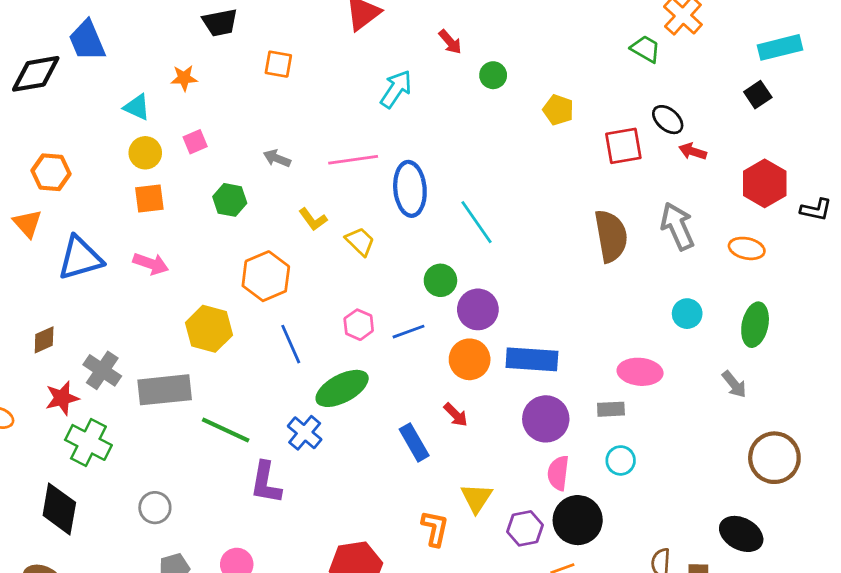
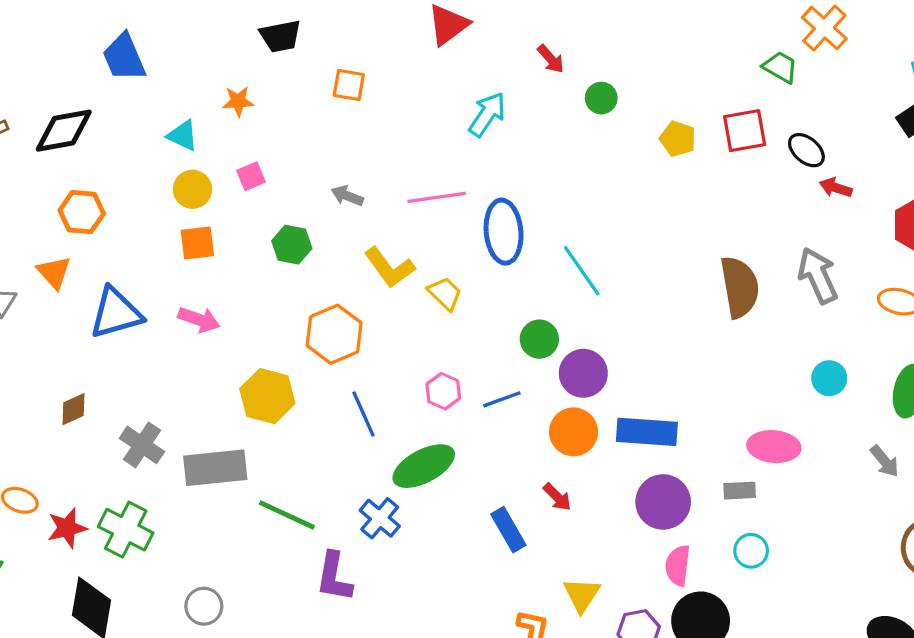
black diamond: (36, 74) -> (64, 131), moved
red square: (623, 146) -> (745, 131), moved
yellow L-shape: (313, 219) -> (390, 267), size x1.5
red star: (62, 398) -> (67, 528), moved

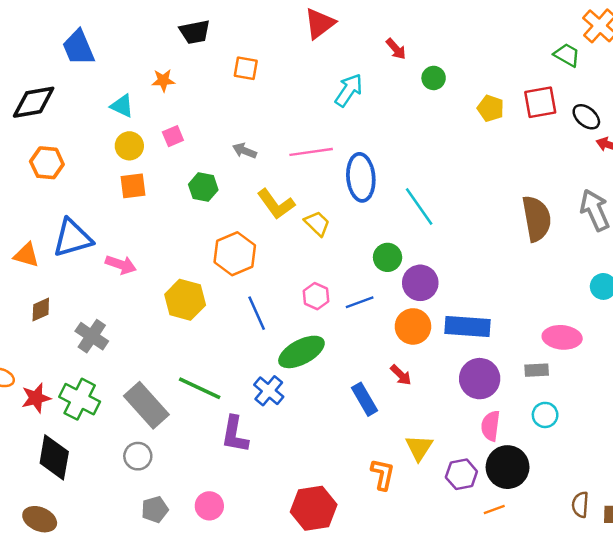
orange triangle: (54, 272) -> (26, 255), moved, turned -32
pink arrow: (199, 320) -> (121, 265), moved
gray rectangle: (215, 468) -> (146, 405), moved, turned 54

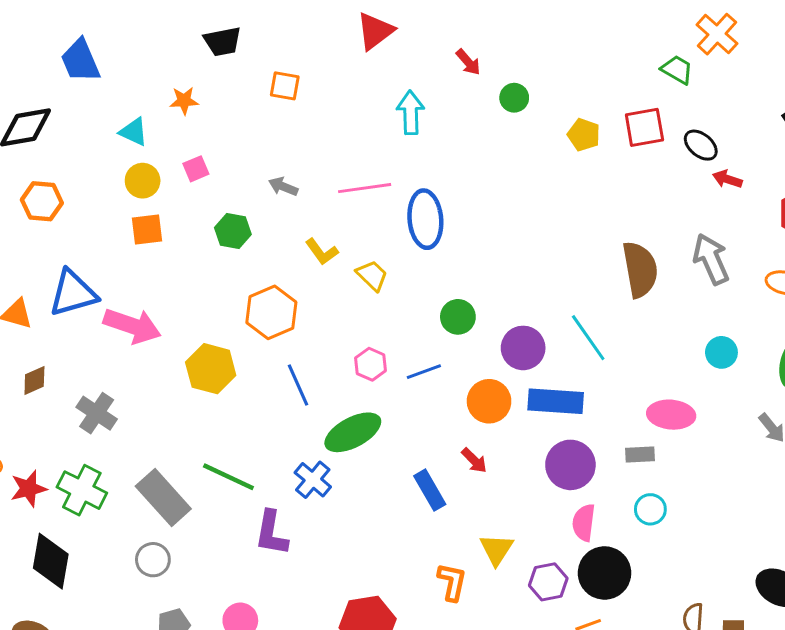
cyan arrow: (349, 90) -> (411, 113), turned -36
yellow L-shape: (276, 204) -> (322, 252), size x0.7
cyan line: (419, 206) -> (588, 338), moved
pink arrow: (121, 265) -> (132, 326), size x1.5
purple circle: (420, 283) -> (523, 348), moved

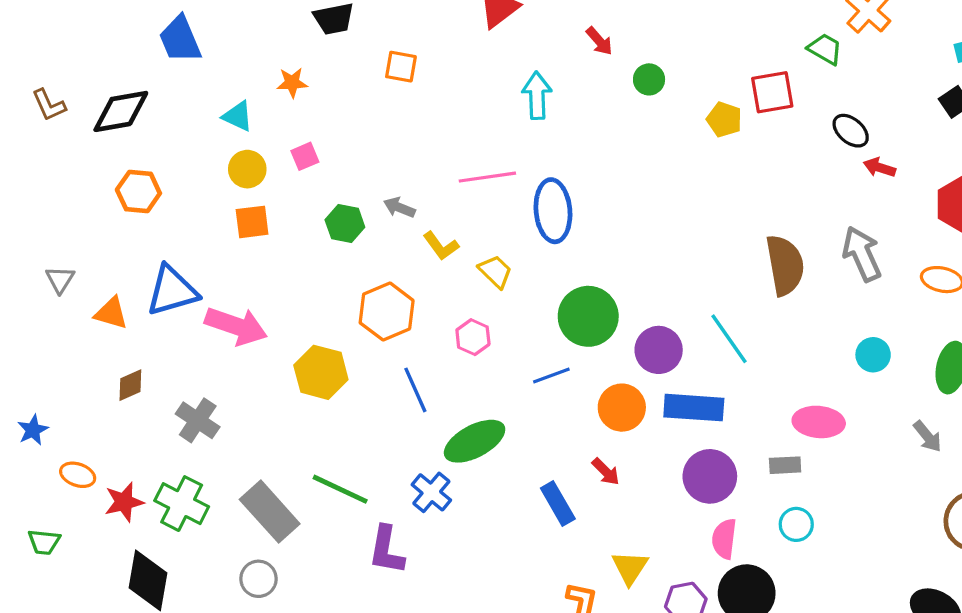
red square: (644, 127) -> (772, 92), moved
gray arrow: (283, 187) -> (399, 207), moved
green circle: (458, 317) -> (588, 316), size x1.6
pink hexagon: (371, 364) -> (473, 337), moved

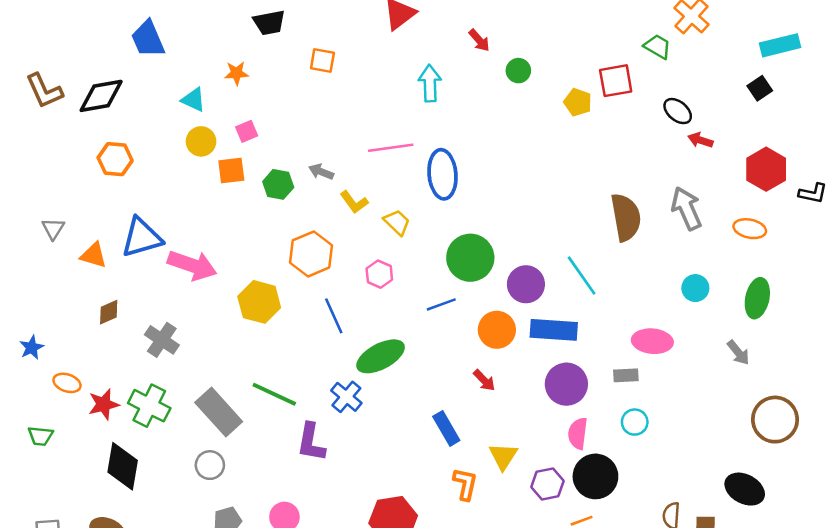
brown L-shape: (49, 105) -> (44, 91), size x1.4
orange square: (252, 222) -> (231, 170), moved
blue rectangle: (558, 504) -> (446, 428), moved

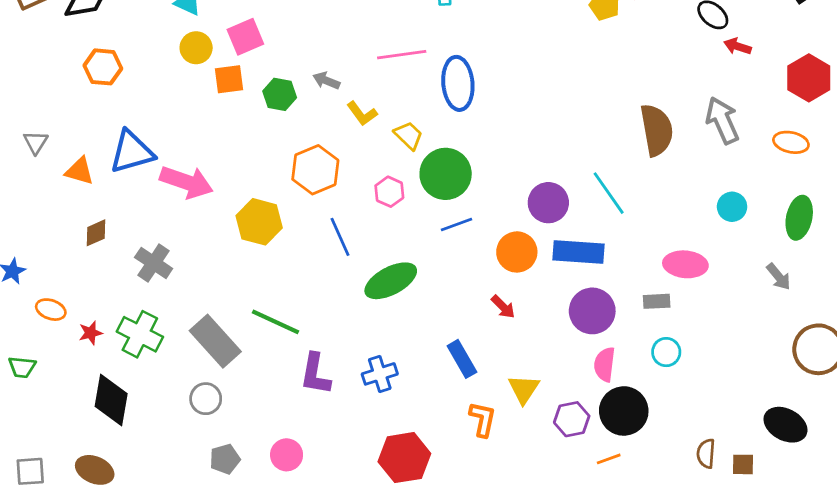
pink square: (247, 131) -> (245, 37), size x1.5
green circle: (470, 258) -> (446, 174), moved
blue cross: (346, 397) -> (380, 374), moved, turned 32
red star: (104, 404) -> (91, 333), size x0.7

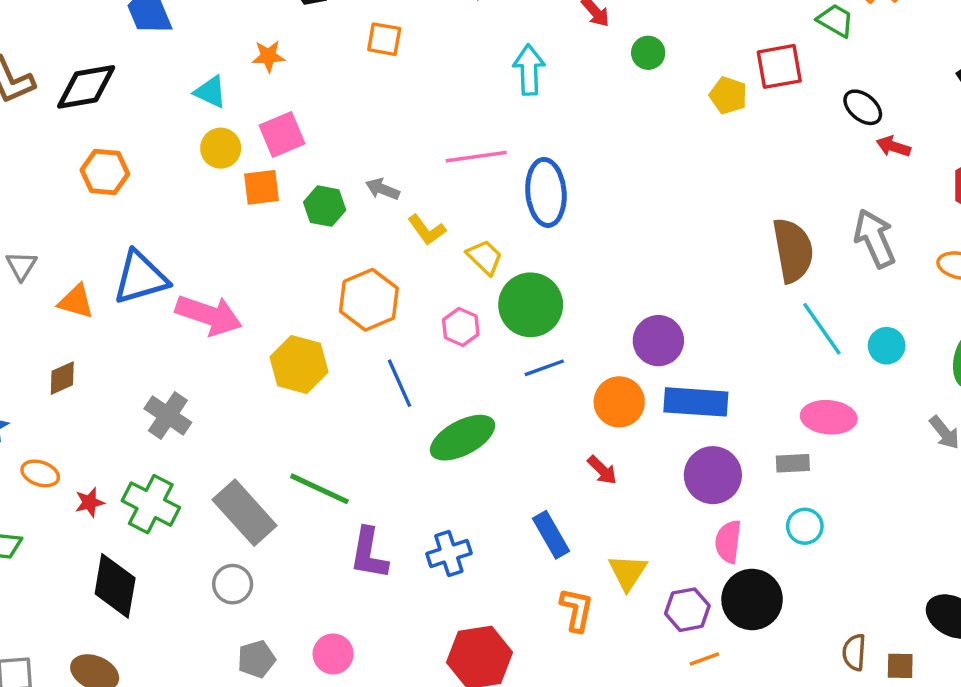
cyan line: (609, 193) -> (822, 329), moved
brown diamond: (96, 233) -> (62, 378), moved
orange line: (609, 459) -> (704, 659), moved

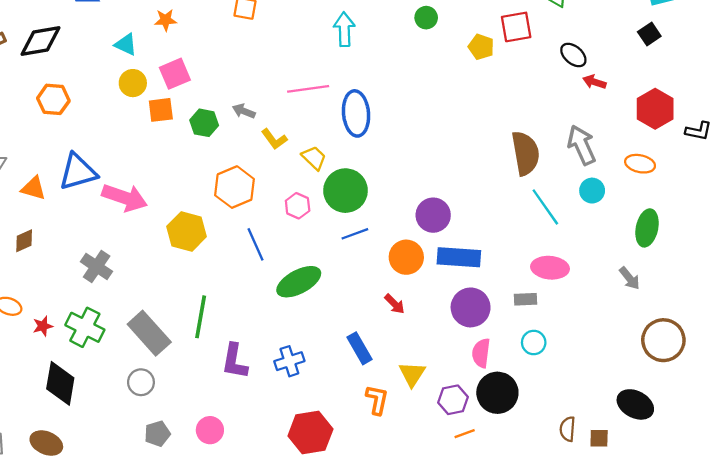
cyan circle: (887, 346) -> (592, 191), moved
green line: (319, 489) -> (201, 317), turned 75

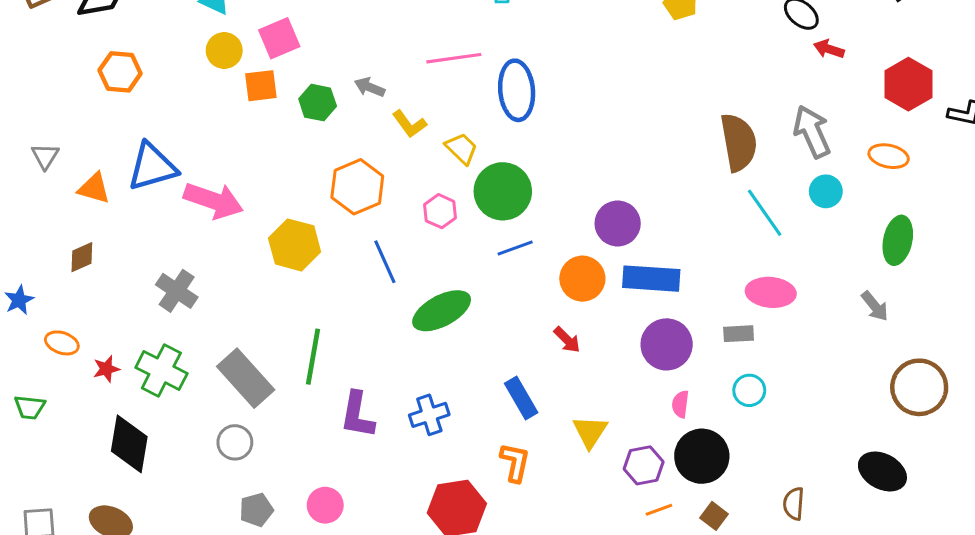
pink semicircle: (481, 353) -> (680, 404), size x0.7
orange L-shape: (377, 400) -> (515, 462), moved
brown square: (599, 438) -> (714, 516), moved, turned 36

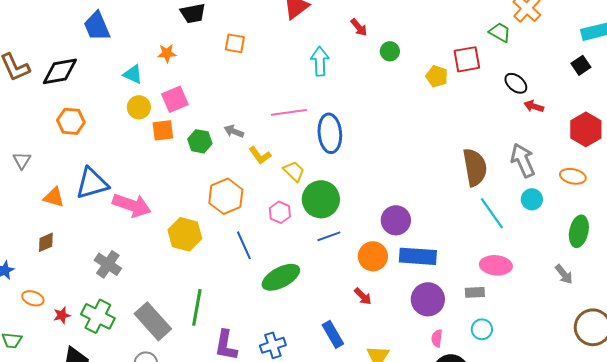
gray triangle: (45, 156) -> (22, 160), moved

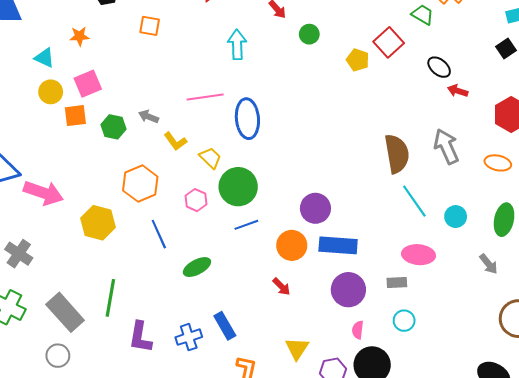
red square: (467, 59) -> (389, 42), turned -32
cyan circle: (532, 199) -> (456, 217), moved
green ellipse: (281, 277) -> (197, 267), size x0.7
blue rectangle: (333, 334) -> (225, 326), moved

